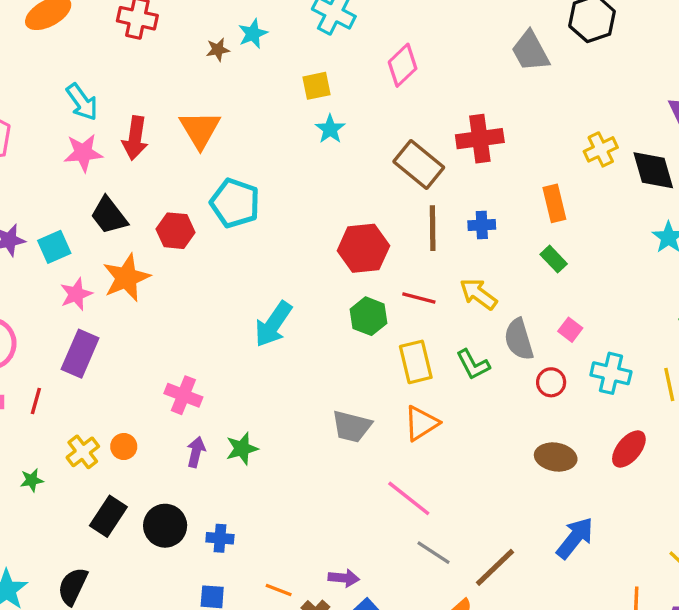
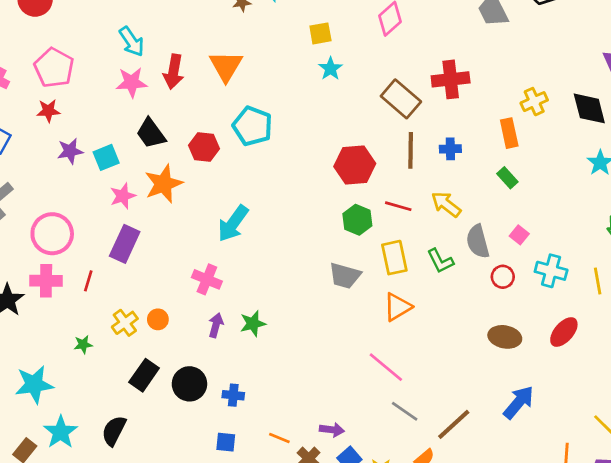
yellow cross: (601, 149) -> (534, 102), moved
cyan arrow: (273, 324) -> (233, 223), moved
gray trapezoid: (352, 426) -> (345, 276), moved

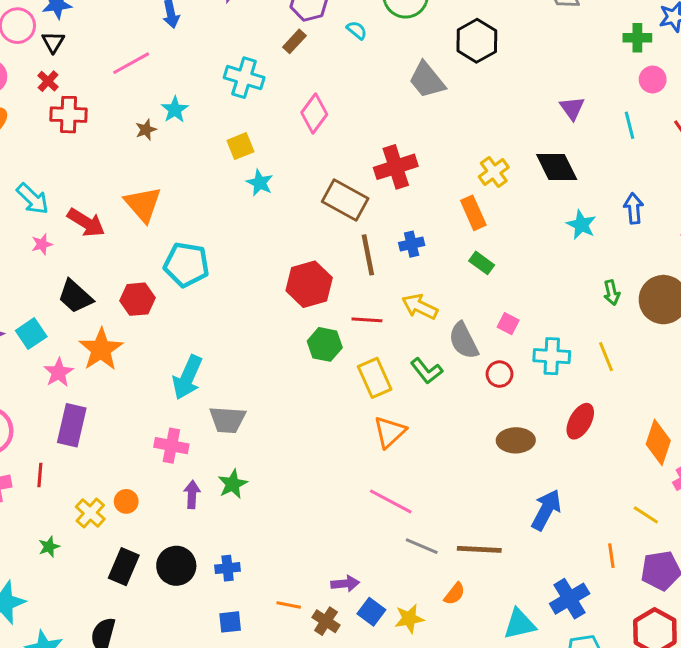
red arrow: (174, 72) -> (86, 223), turned -56
pink star: (132, 82) -> (42, 244), size x0.6
gray trapezoid: (345, 276) -> (227, 420), moved
brown line: (454, 424) -> (479, 549), turned 57

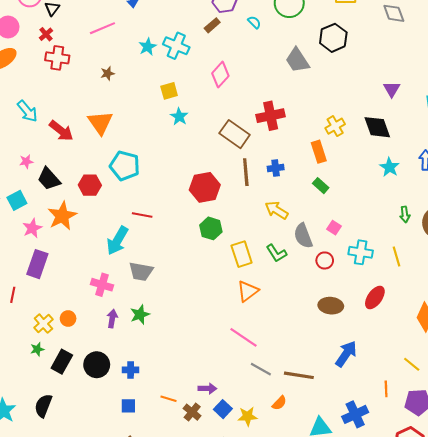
cyan star: (175, 110) -> (148, 47), moved
pink star: (42, 244) -> (26, 161), moved
red line: (367, 320) -> (142, 215), moved
green star: (49, 547) -> (37, 349), moved

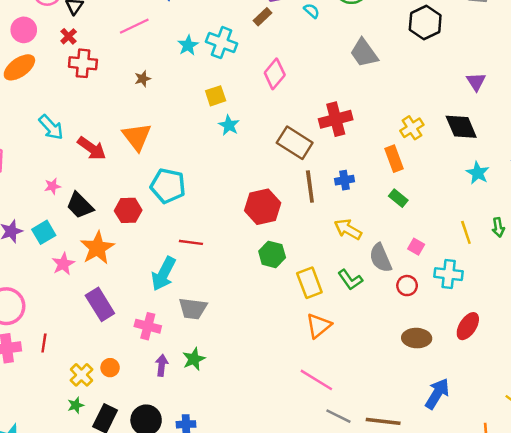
black hexagon: (333, 38) -> (425, 22), moved
yellow line: (397, 256) -> (466, 232), moved
purple rectangle: (37, 264) -> (100, 304), moved, turned -48

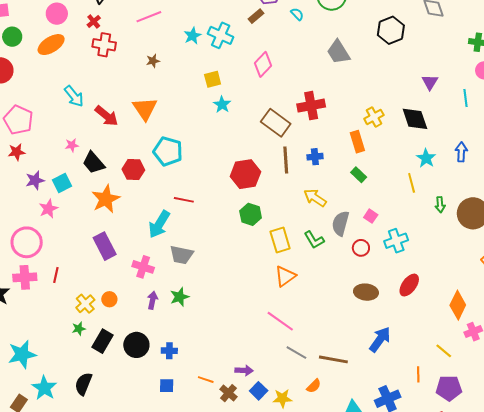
yellow line: (466, 232) -> (412, 183), moved
gray semicircle: (381, 258) -> (340, 223), turned 35
pink star: (63, 264) -> (48, 209), moved
cyan cross: (449, 274) -> (396, 241), turned -30

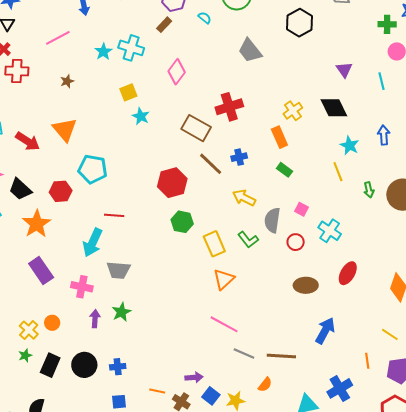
brown line: (286, 160) -> (211, 164), turned -36
cyan cross: (396, 241) -> (330, 231), turned -30

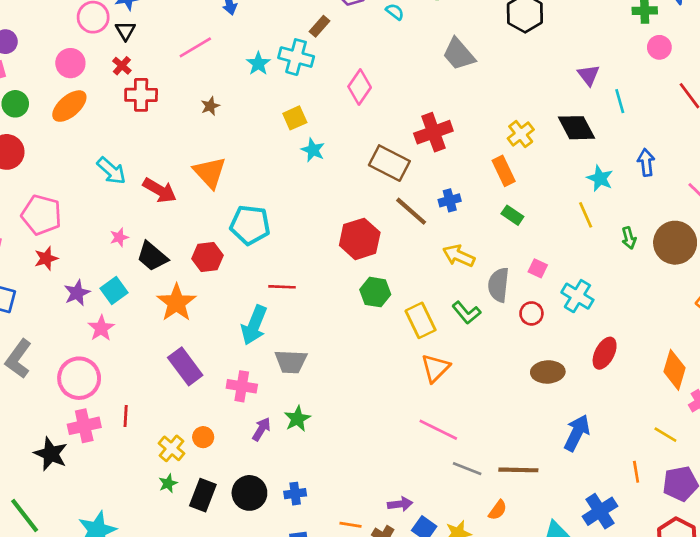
brown rectangle: (164, 25) -> (319, 26), moved
cyan line: (381, 81) -> (620, 101), moved
purple arrow: (95, 319) -> (261, 429), turned 30

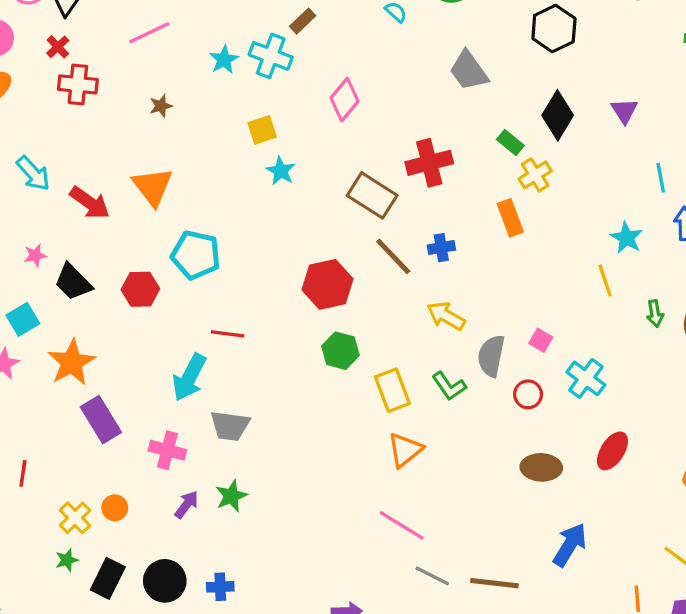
cyan line: (620, 101) -> (661, 178), moved
black diamond: (576, 128) -> (558, 115), moved, turned 54
green rectangle: (512, 215) -> (510, 143), moved
orange star: (176, 303) -> (72, 362), moved

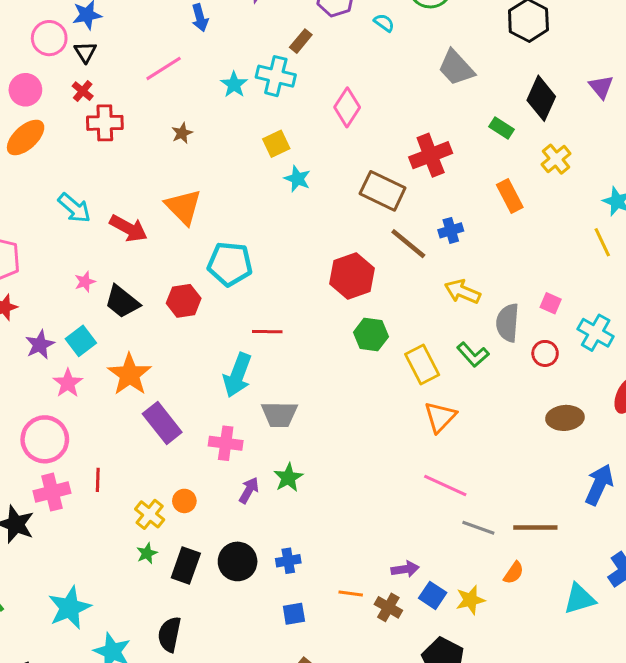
yellow cross: (535, 175) -> (556, 159), moved

